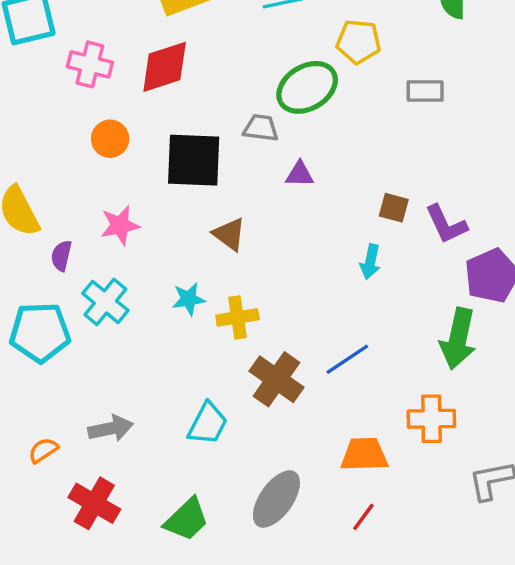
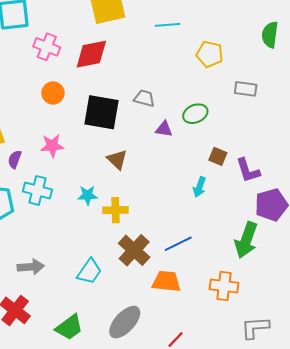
green ellipse: (307, 87) -> (195, 114), moved, size x0.7
cyan cross: (105, 302) -> (37, 190), turned -32
orange trapezoid: (364, 454) -> (166, 281), moved

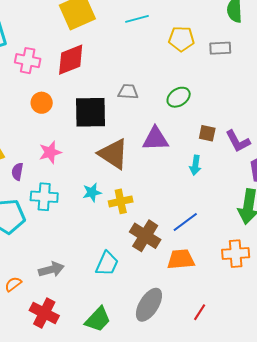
gray rectangle: (246, 89) -> (220, 48), moved
purple triangle: (164, 129) -> (155, 139), moved, size x1.6
brown triangle: (117, 160) -> (113, 154), size x1.6

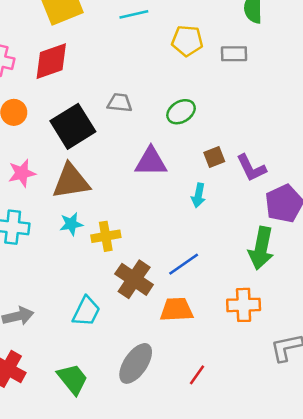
black square: (90, 112) -> (73, 126), turned -33
brown square: (207, 133) -> (214, 157), turned -36
brown triangle: (113, 154) -> (71, 181), moved, turned -44
green trapezoid: (98, 319) -> (73, 379), turned -84

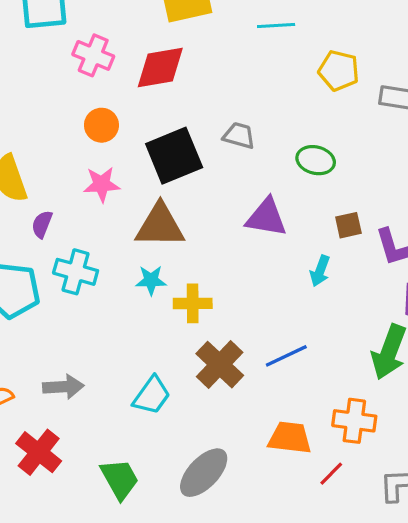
green ellipse: (181, 112) -> (316, 160), turned 36
pink star: (22, 173) -> (102, 184), moved
orange trapezoid: (177, 310) -> (290, 438), moved
red line: (197, 375) -> (331, 474), moved

